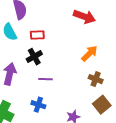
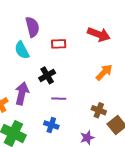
red rectangle: (37, 35) -> (59, 44), moved
brown cross: (96, 79) -> (99, 110), moved

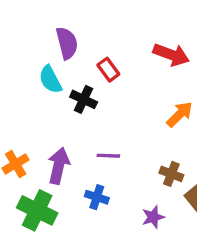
red rectangle: (59, 44) -> (108, 70), turned 56
black cross: (47, 75) -> (84, 99), moved, turned -35
purple arrow: (22, 93) -> (59, 166), moved

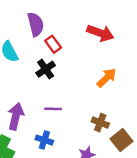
purple semicircle: (67, 43) -> (36, 24), moved
black cross: (84, 99) -> (46, 69), moved, turned 30

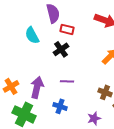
red rectangle: (53, 44) -> (67, 29), turned -40

